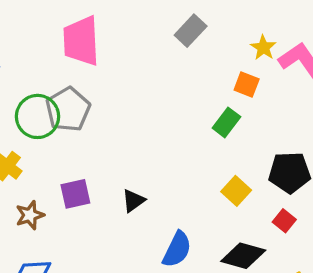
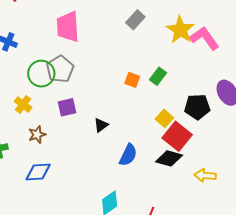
yellow star: (263, 48) -> (180, 30), size x1.8
orange square: (247, 84) -> (132, 80), moved
purple square: (75, 194) -> (67, 107), moved
red square: (284, 221) -> (177, 136), moved, size x2.0

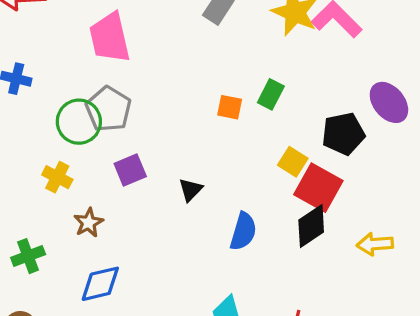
black diamond: (169, 158) -> (311, 226), turned -40

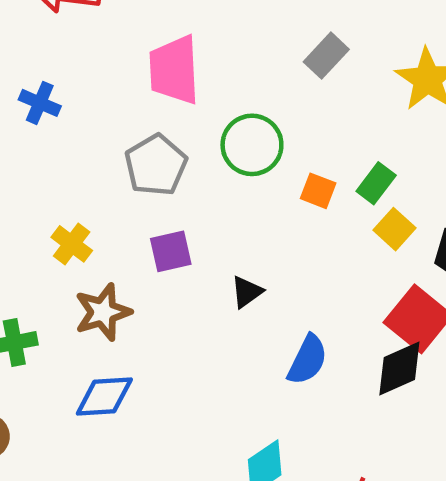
green circle: (79, 122) -> (252, 145), moved
yellow square: (293, 162) -> (394, 229), moved
brown star: (89, 223) -> (103, 312), size x1.4

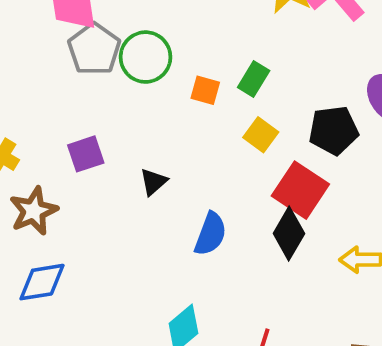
gray pentagon: (156, 165) -> (94, 49), moved
yellow square: (394, 229) -> (261, 135), moved
black diamond: (399, 368) -> (289, 234), turned -30

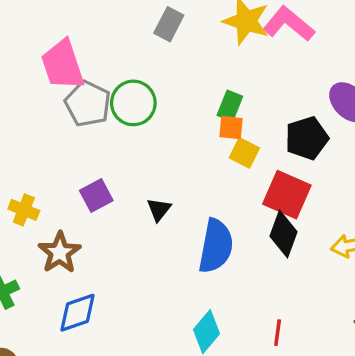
orange square: (205, 90) -> (231, 128), moved
blue semicircle: (210, 234) -> (216, 246), size x1.4

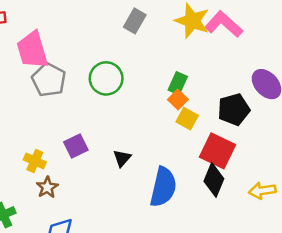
pink trapezoid: (63, 65) -> (32, 50), moved
gray pentagon: (88, 104) -> (49, 80), moved
orange square: (231, 128) -> (178, 99), turned 36
yellow cross: (24, 210) -> (35, 161), moved
brown star: (60, 253) -> (47, 187), size x0.7

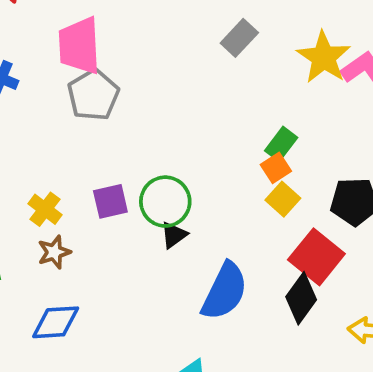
green circle: (106, 78) -> (165, 202), moved

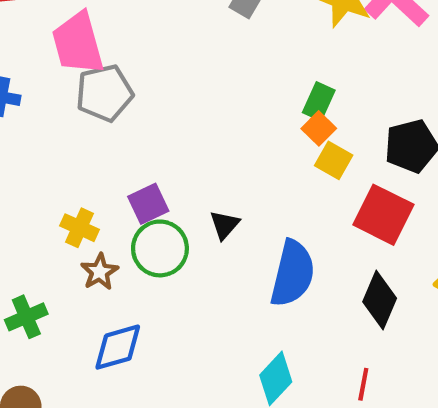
gray pentagon: (93, 95) -> (104, 93), turned 30
green circle: (165, 202) -> (160, 248), moved
black diamond: (301, 298) -> (380, 300), moved

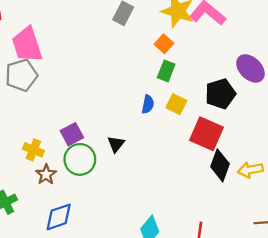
gray pentagon: (104, 93) -> (21, 75), moved
orange square: (319, 128) -> (164, 44), moved
blue semicircle: (293, 274) -> (148, 104), moved, size x0.5
black diamond: (380, 300) -> (220, 165), moved

